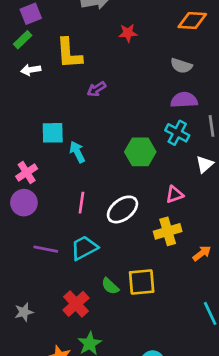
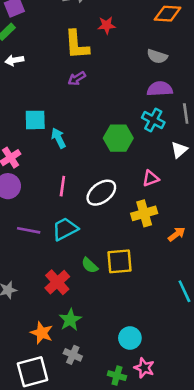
yellow L-shape: (69, 53) -> (77, 45), moved

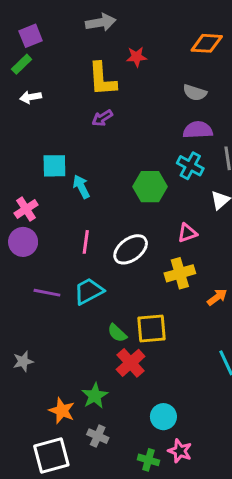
red cross: (57, 282) -> (131, 363), moved

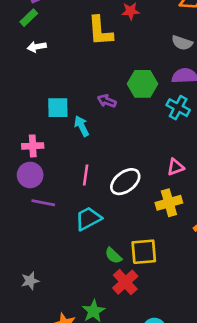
purple arrow: (102, 118) -> (107, 101), moved, turned 54
green hexagon: (150, 187) -> (142, 84), moved
pink cross: (26, 209) -> (33, 146), turned 30
purple line: (47, 293) -> (43, 203), moved

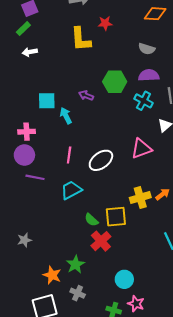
pink triangle: (176, 167) -> (141, 149), size x1.5
yellow cross: (169, 203) -> (140, 198), moved

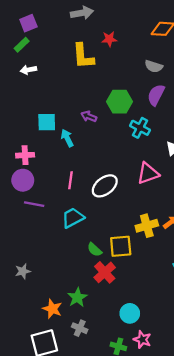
purple semicircle: (149, 75) -> (156, 95), turned -60
cyan cross: (143, 101) -> (140, 128), moved

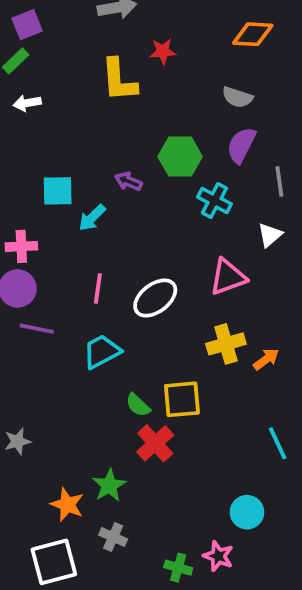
cyan arrow: (67, 138) -> (92, 218), turned -108
yellow cross: (147, 226) -> (226, 344), moved
cyan circle: (130, 313) -> (247, 512), moved

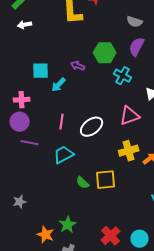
red cross: (155, 443) -> (111, 236), moved

